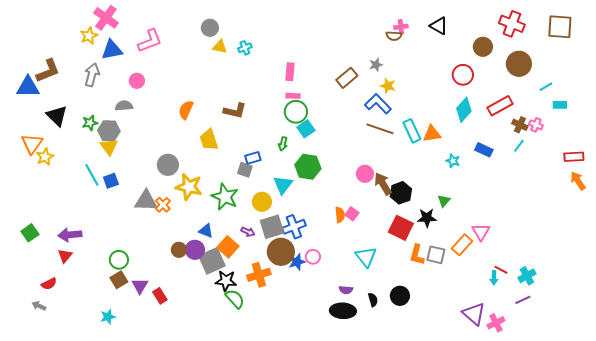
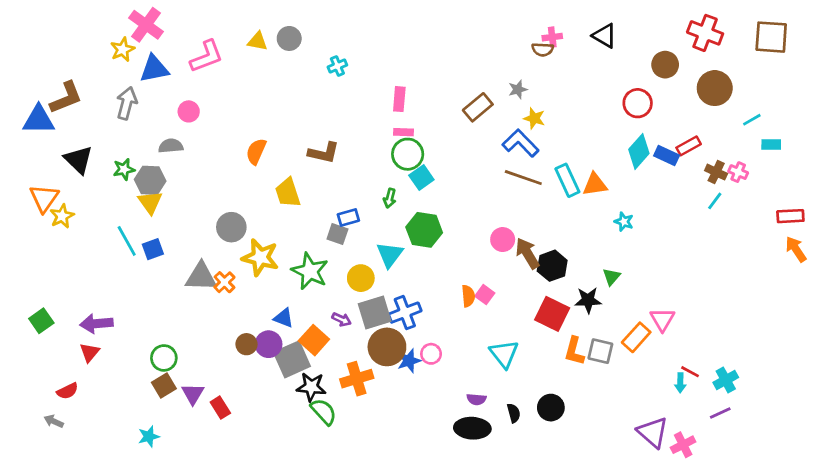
yellow triangle: (220, 47) -> (258, 41), moved
red rectangle: (500, 106) -> (689, 146), size x0.7
blue rectangle: (484, 150) -> (667, 156), moved

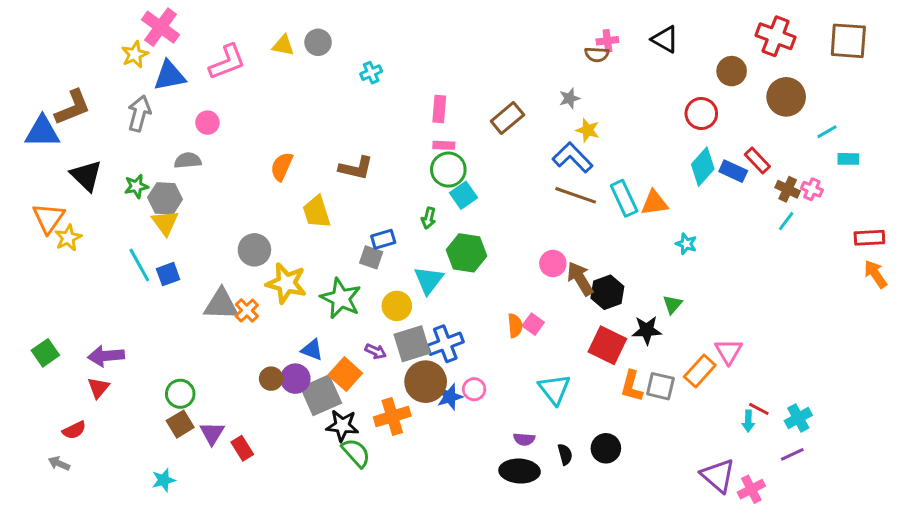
brown rectangle: (478, 107) -> (507, 118), moved
red rectangle: (689, 146) -> (757, 160), turned 75

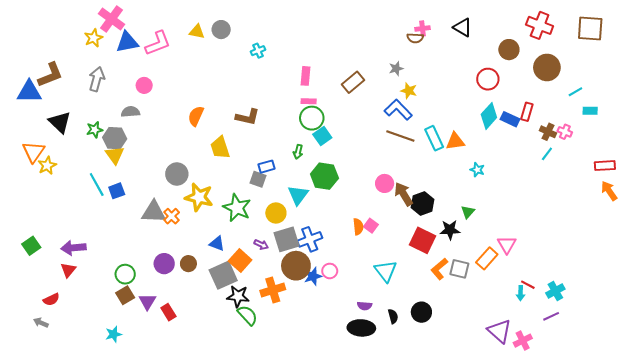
blue triangle: (170, 76) -> (127, 42), moved
red rectangle: (757, 160) -> (527, 112), turned 60
purple circle: (295, 379) -> (164, 264), moved
orange L-shape: (632, 386) -> (439, 269), turned 35

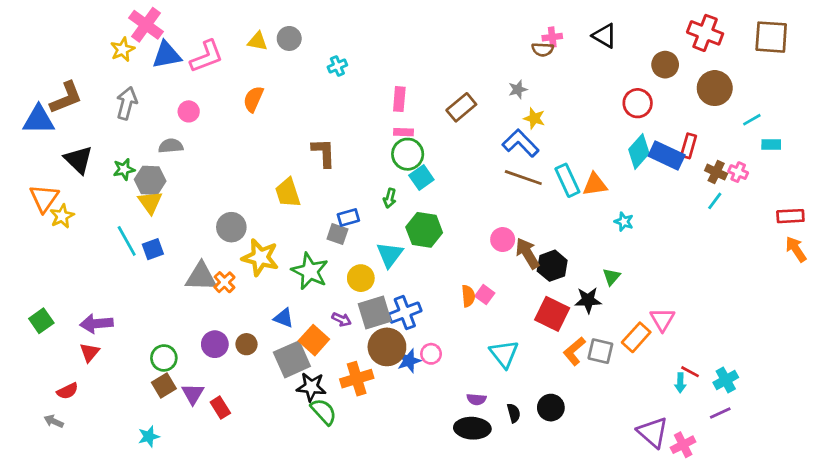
orange semicircle: (196, 116) -> (253, 99), moved
brown L-shape: (247, 117) -> (324, 153), turned -105
blue rectangle: (510, 119) -> (667, 156), size x1.4

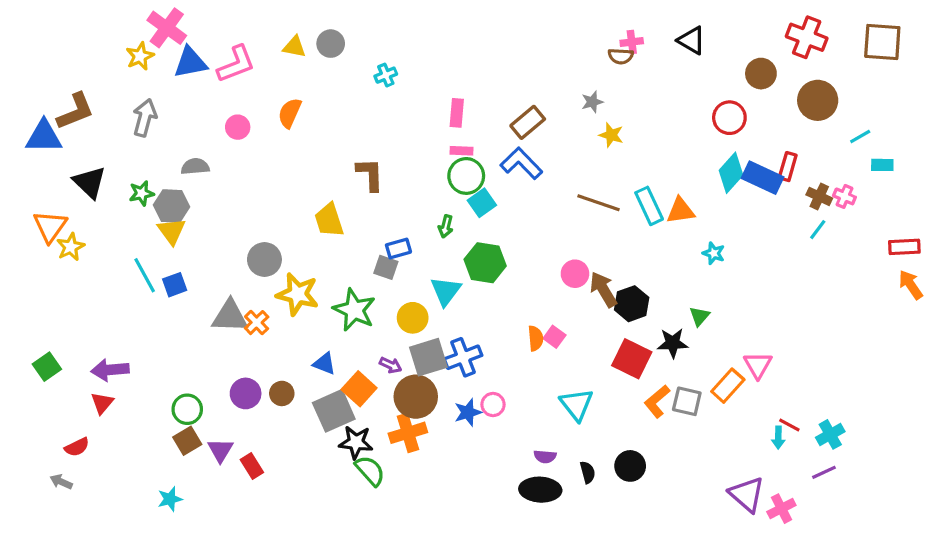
pink circle: (189, 111) -> (238, 127), moved
blue L-shape: (521, 143) -> (521, 163), moved
brown circle: (387, 347) -> (416, 397), moved

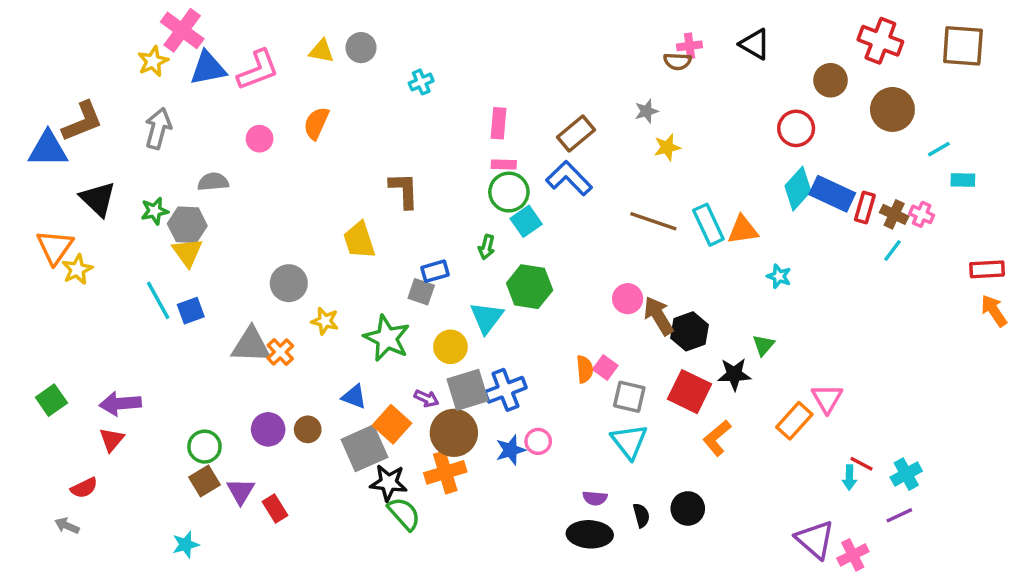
yellow star: (611, 135) -> (667, 147), turned -30
red rectangle: (788, 167) -> (865, 208), moved
yellow star: (298, 294) -> (325, 321), size x0.6
gray square: (687, 401) -> (629, 397), moved

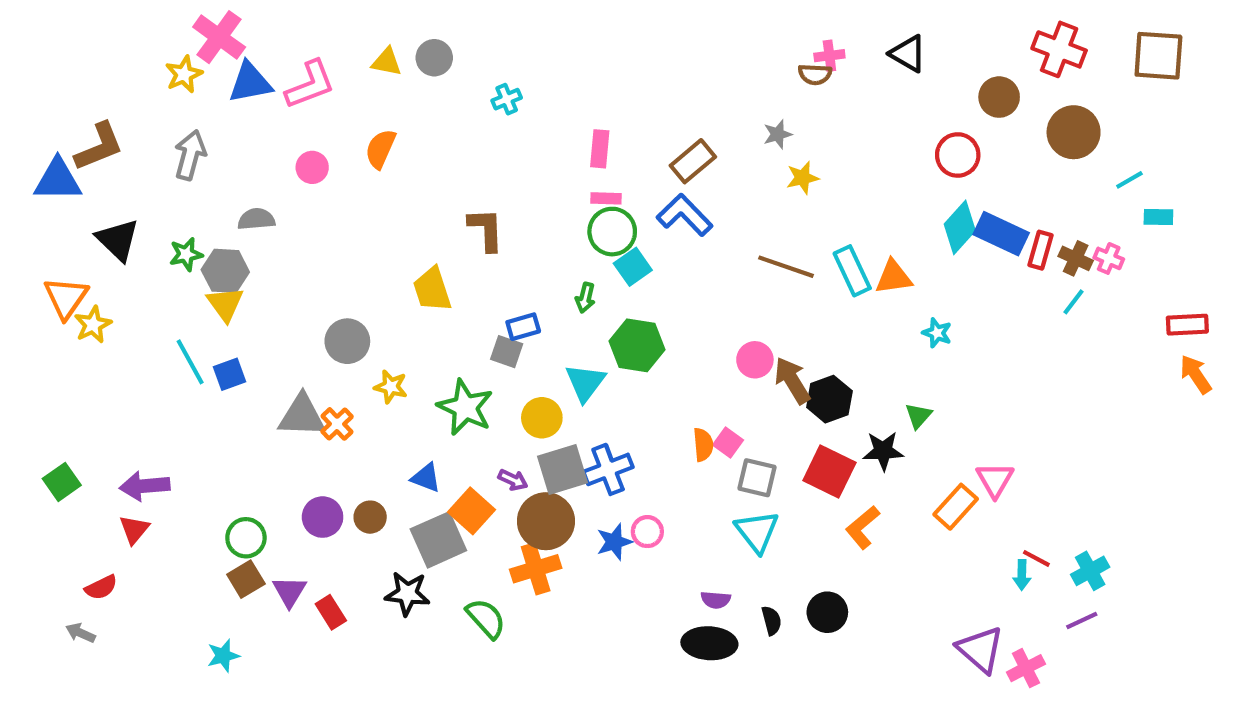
black star: (389, 483) -> (407, 594), moved

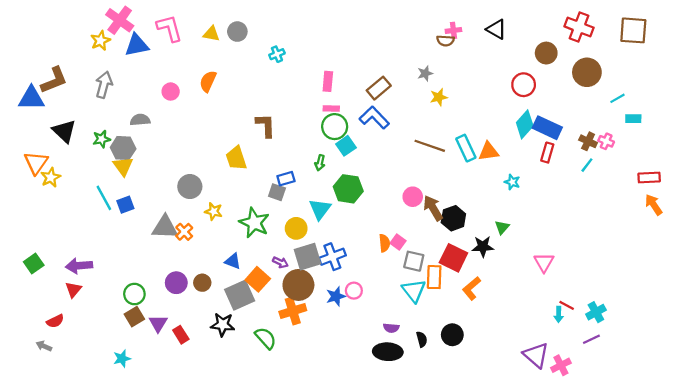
pink L-shape: (310, 85) -> (169, 28), moved, turned -84
red rectangle: (1040, 250) -> (547, 153), moved
orange rectangle: (956, 507) -> (434, 277), moved, turned -40

